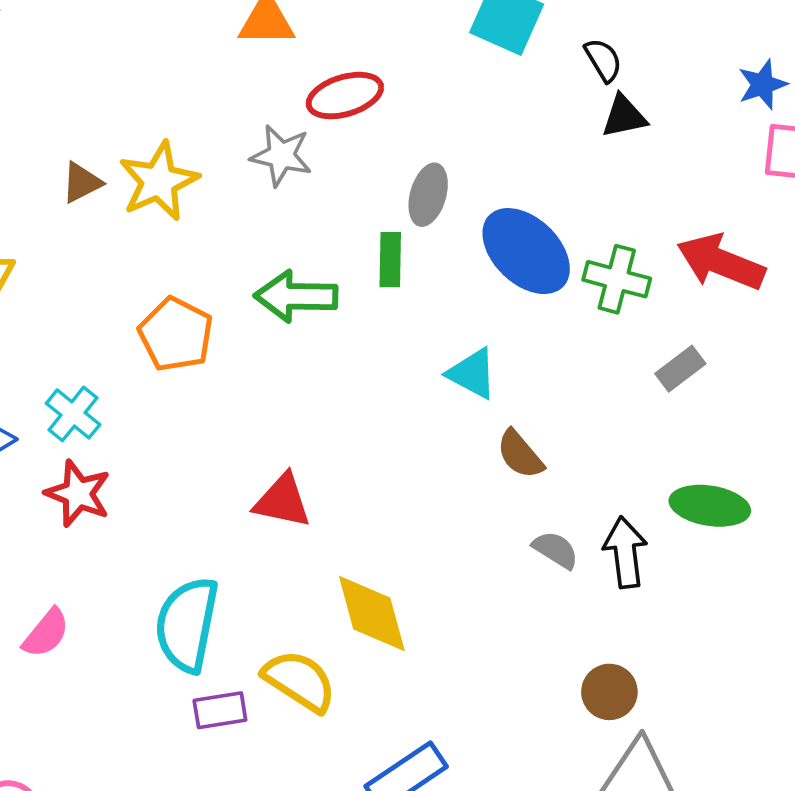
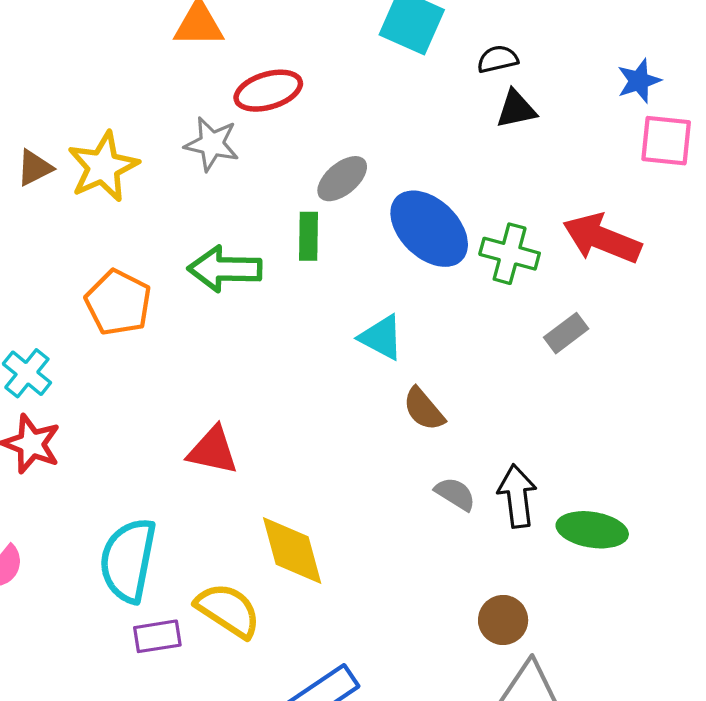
black semicircle: (603, 60) -> (498, 59), turned -72
gray ellipse: (428, 195) -> (342, 179), turned 34
green ellipse: (710, 506) -> (592, 530), moved

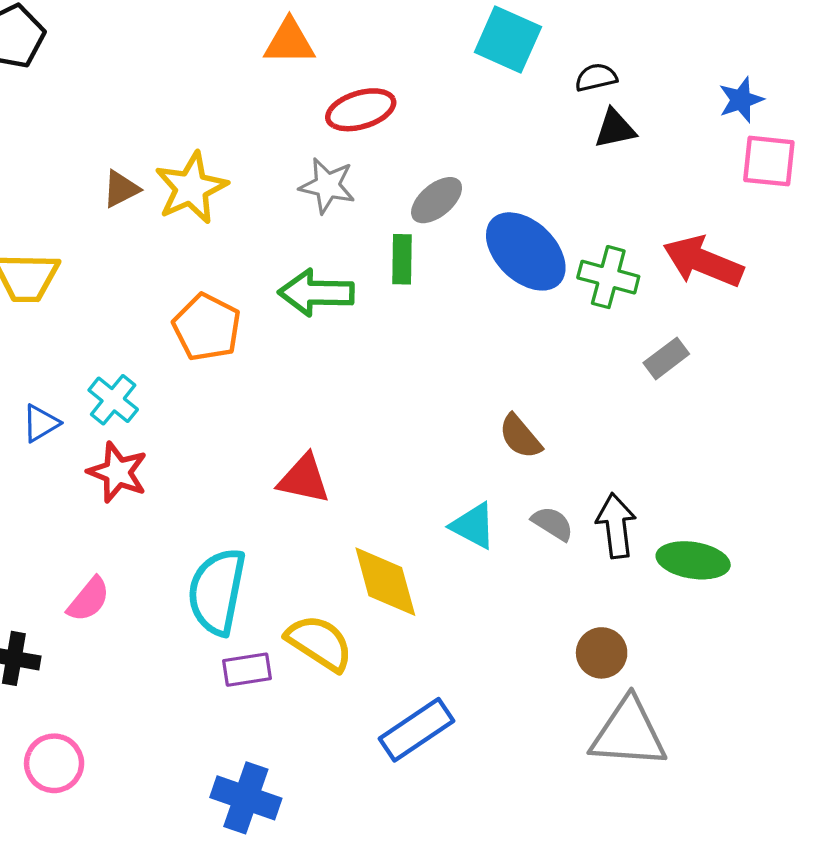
gray star: (212, 144) -> (327, 186), moved
cyan triangle: (381, 337) -> (473, 526), moved

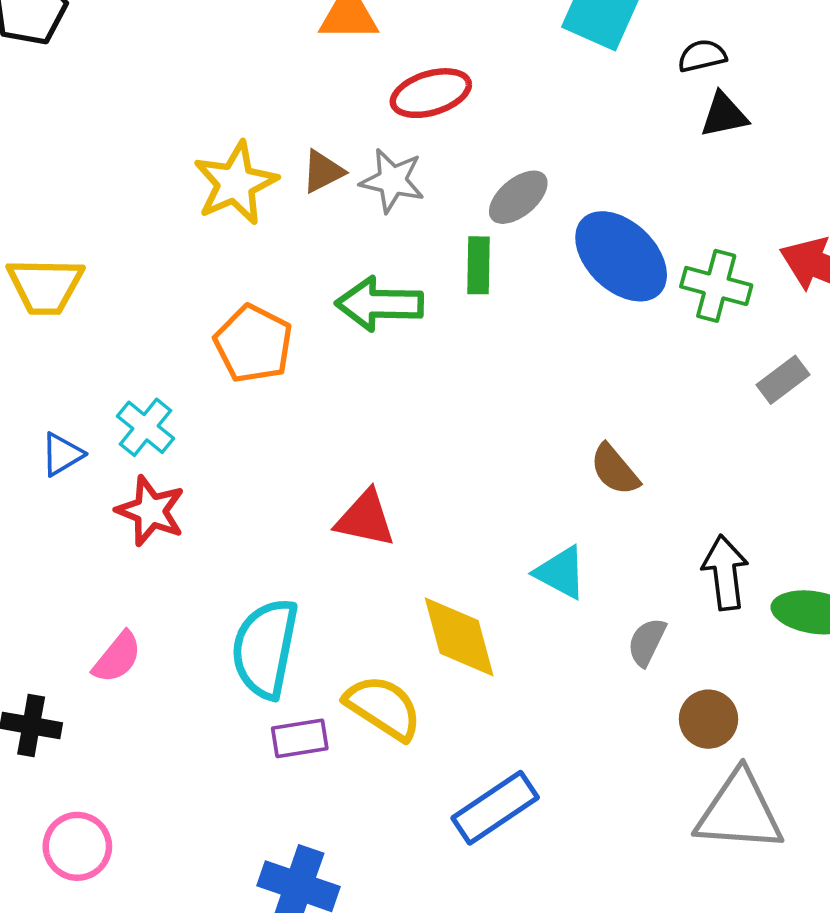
brown triangle: (121, 189) -> (323, 172), moved
gray semicircle: (553, 524) -> (647, 642), moved, turned -96

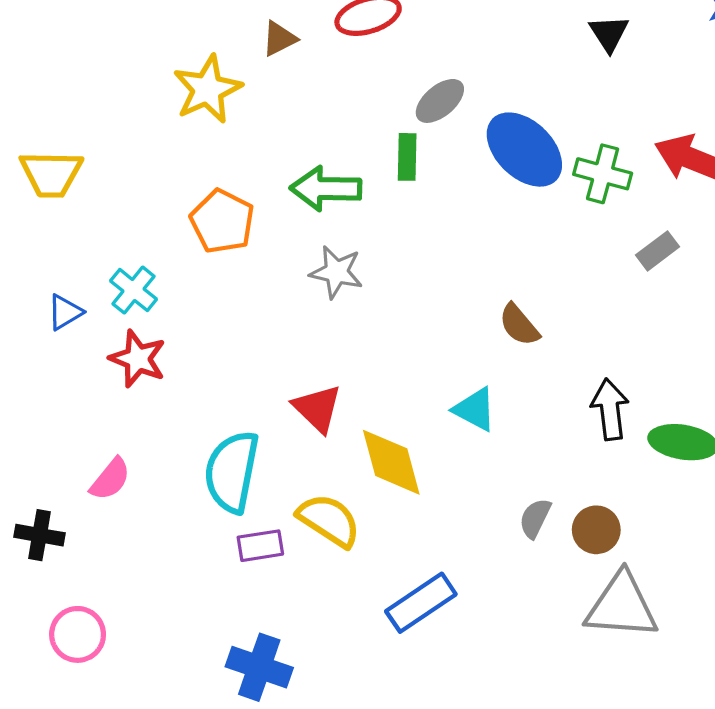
black triangle: (724, 115) -> (609, 33), turned -51
brown triangle: (323, 172) -> (279, 39), moved
gray star: (392, 180) -> (336, 272), moved
red triangle: (365, 519) -> (317, 408), moved, turned 32
gray semicircle: (647, 642) -> (535, 518), moved

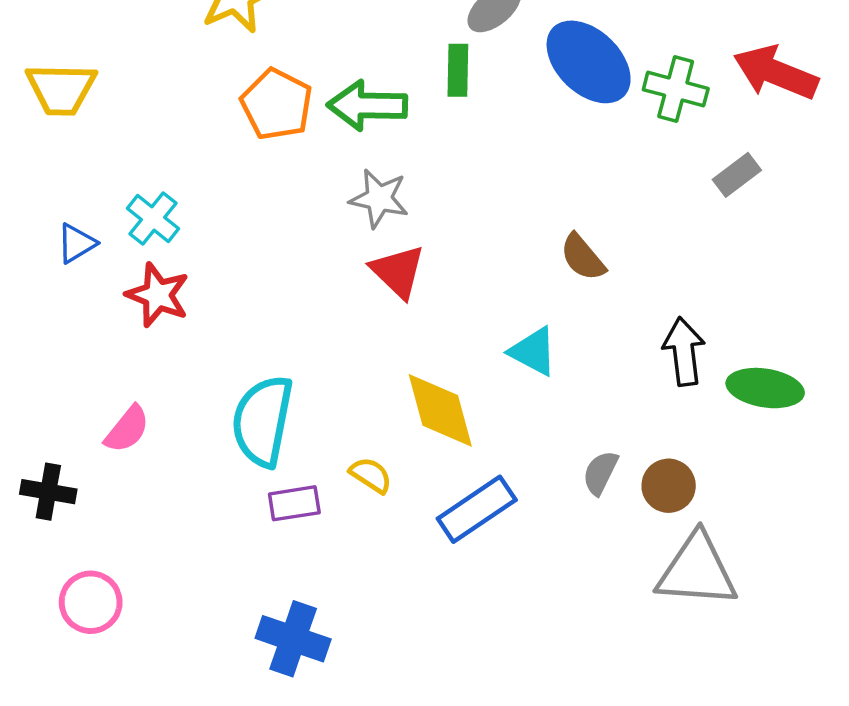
orange pentagon: (222, 221) -> (277, 104), moved
red triangle: (317, 408) -> (398, 271), moved
yellow semicircle: (329, 520) -> (371, 475), size x0.6
blue rectangle: (421, 603) -> (477, 509), moved

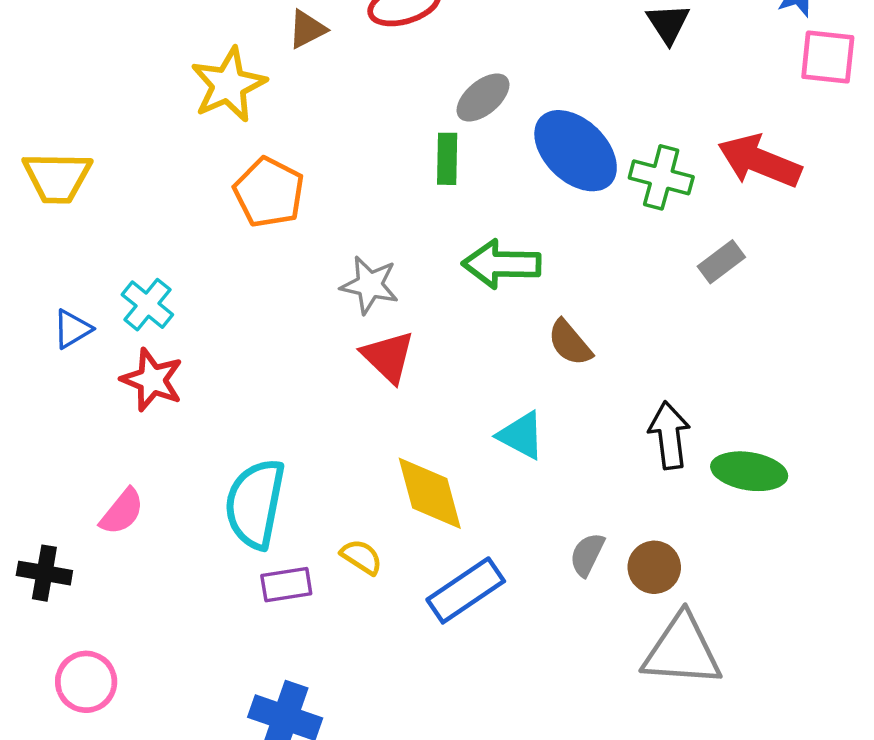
green arrow: (367, 106) -> (502, 264), moved

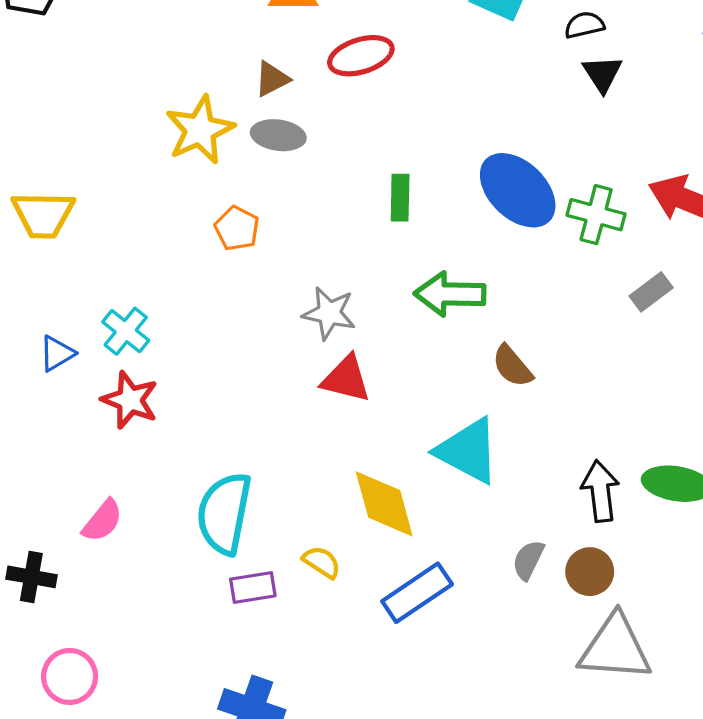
gray ellipse: (483, 97) -> (278, 135), moved, turned 48
orange pentagon: (269, 192) -> (237, 228), size x0.7
red triangle: (388, 357) -> (346, 379), turned -30
cyan triangle: (521, 435) -> (468, 451), size x1.5
black arrow: (669, 435) -> (600, 491), moved

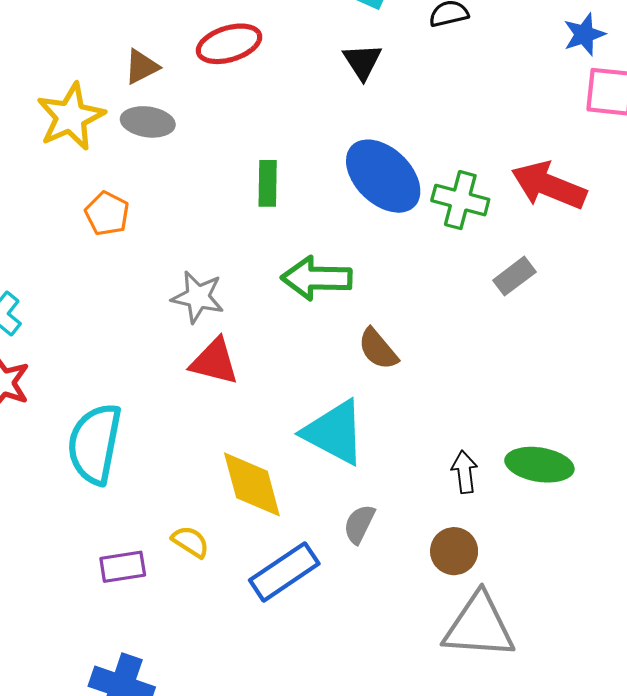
black triangle: (602, 74) -> (362, 61), moved
black arrow: (600, 491) -> (464, 472), size x0.7
cyan semicircle: (224, 513) -> (95, 444), moved
gray semicircle: (528, 560) -> (359, 524), moved

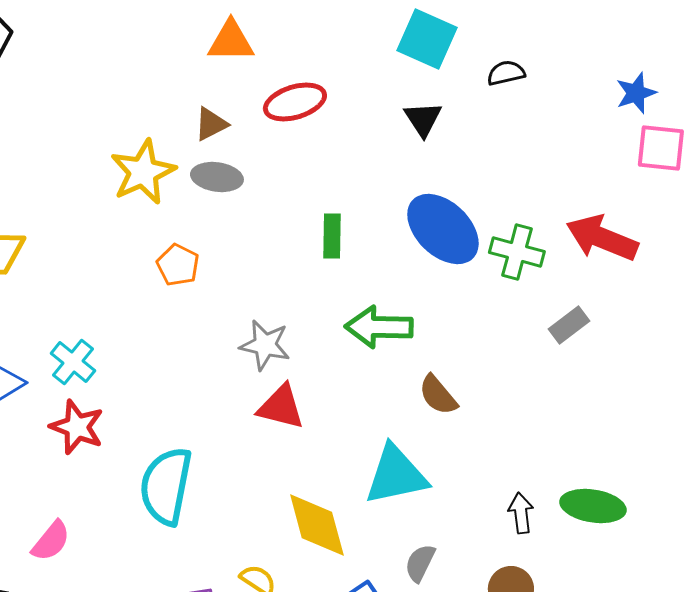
cyan triangle: (334, 432) -> (396, 475), turned -40

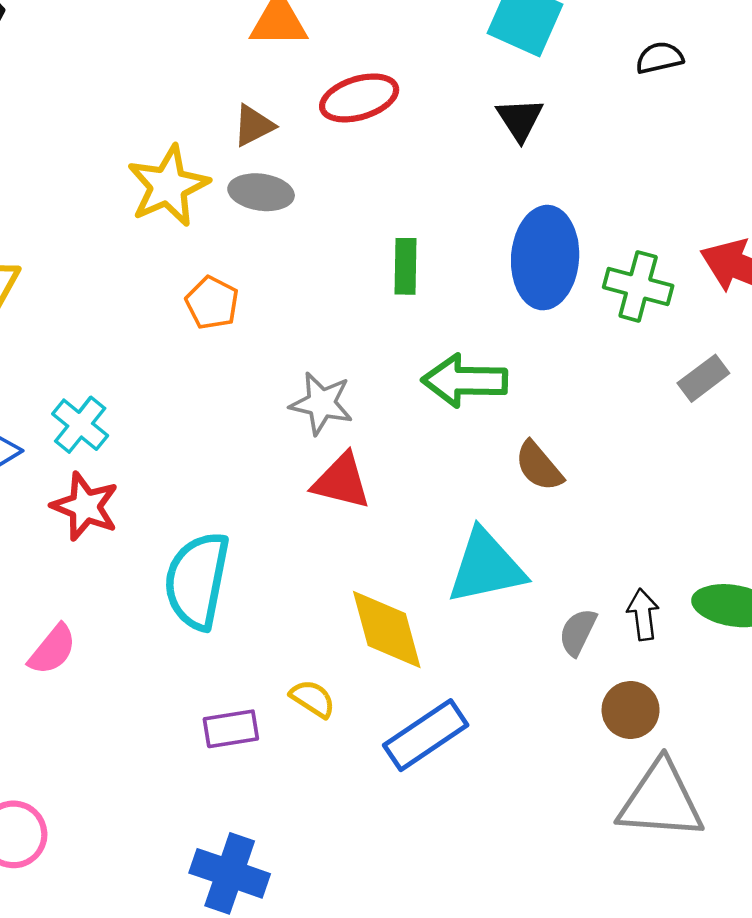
black semicircle: (506, 73) -> (659, 58), moved
blue ellipse: (443, 229) -> (545, 258), turned 50
gray semicircle: (420, 563) -> (578, 632), moved

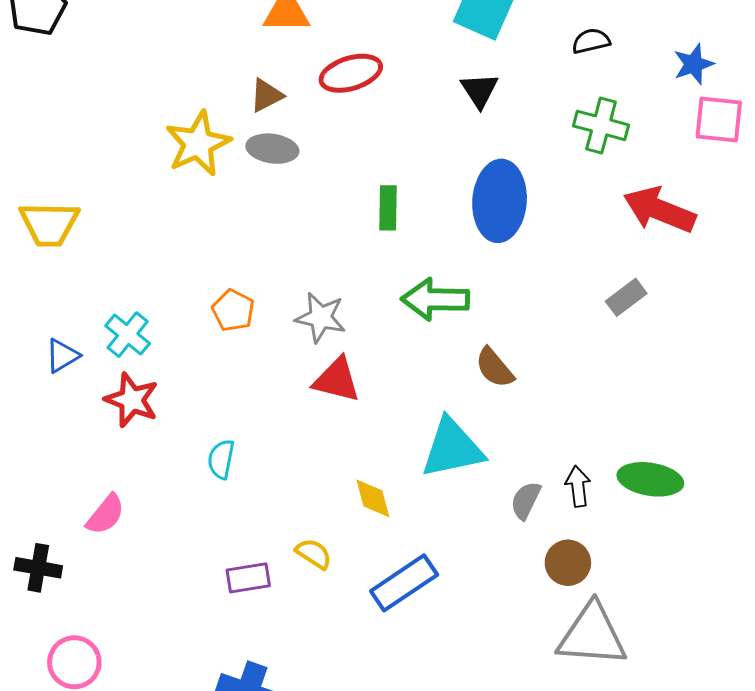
green cross: (638, 286) -> (601, 125), moved
orange pentagon: (212, 303) -> (233, 310), moved
cyan semicircle: (197, 581) -> (221, 459), size x0.5
yellow diamond: (387, 630) -> (373, 498), size x0.6

